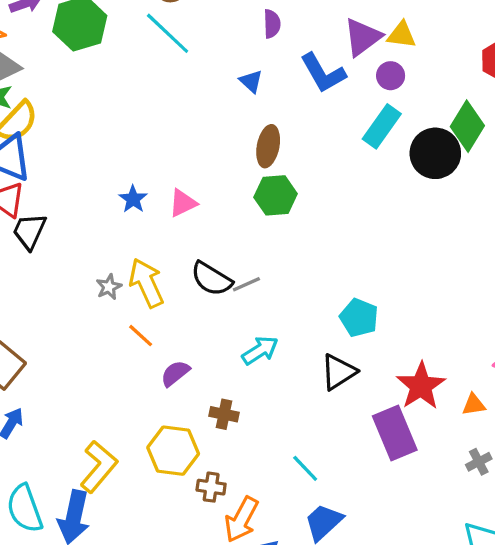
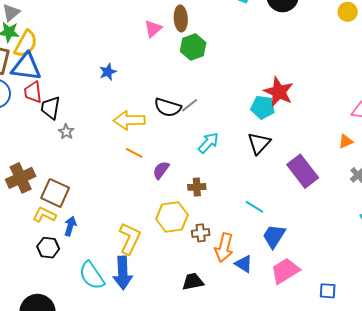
blue star: (133, 199) -> (108, 72), turned 30
pink triangle: (183, 203) -> (153, 29), moved
yellow arrow: (146, 283) -> (129, 120), turned -52
gray star: (109, 287) -> (66, 132), moved
red star: (421, 386) -> (279, 92), moved

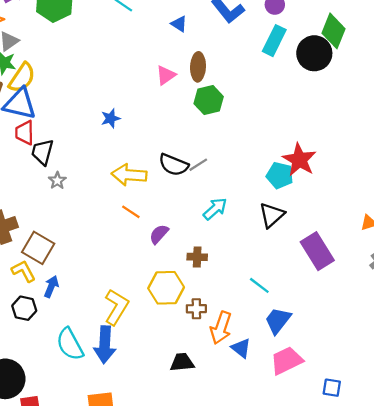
yellow L-shape: (44, 215) -> (24, 271), turned 30

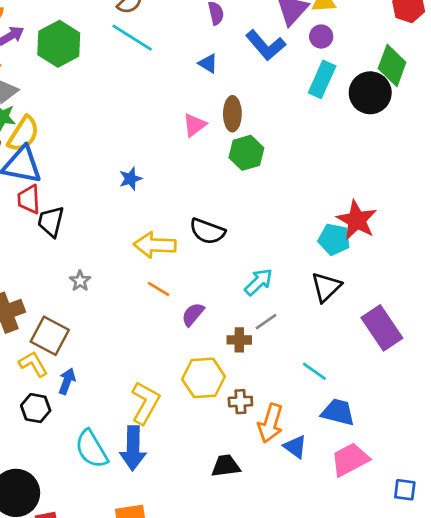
gray line: (198, 165) -> (266, 322), moved
gray star: (57, 181) -> (80, 281), moved
blue trapezoid: (278, 320) -> (338, 412), turned 68

